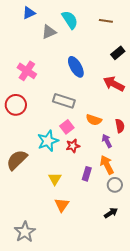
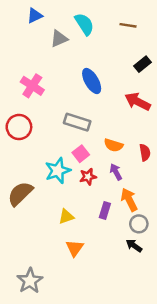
purple arrow: (107, 141) -> (116, 172), moved
yellow triangle: (55, 179) -> (66, 217), turned 40
black arrow: (111, 213) -> (134, 246), moved, turned -112

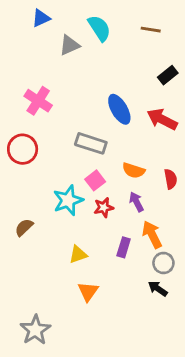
blue ellipse: (92, 81) -> (119, 109), moved
brown semicircle: (20, 194) -> (24, 227), size x0.6

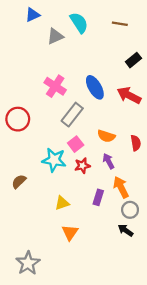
pink cross: (38, 101) -> (55, 86), moved
gray rectangle: (91, 143) -> (72, 115), turned -70
cyan star: (68, 200) -> (54, 160), turned 30

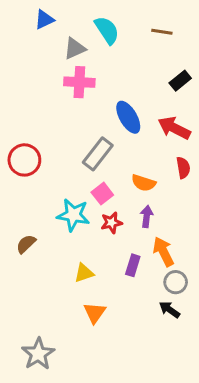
pink cross: (55, 86) -> (79, 82), moved, turned -30
red semicircle: (136, 143) -> (183, 168), moved
purple arrow: (108, 161) -> (147, 216), turned 35

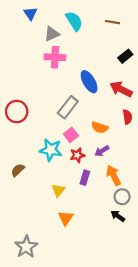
blue triangle: (44, 19) -> (30, 14), turned -40
purple arrow: (147, 216) -> (102, 151), turned -128
purple rectangle: (133, 265) -> (85, 178), moved
yellow triangle: (84, 273) -> (58, 190), turned -32

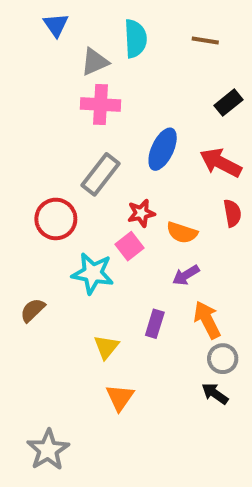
cyan semicircle: (74, 21) -> (135, 39), turned 30
blue ellipse: (89, 82) -> (163, 149), turned 55
gray rectangle: (68, 107) -> (100, 174), moved
red circle: (17, 112) -> (56, 219), moved
red star: (77, 155) -> (141, 213), moved

